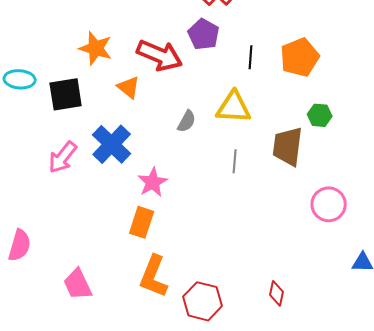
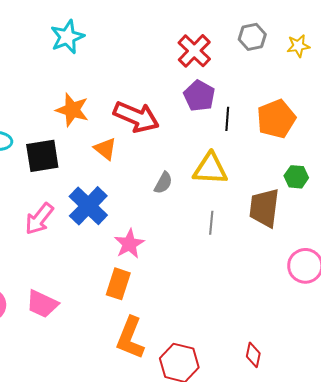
purple pentagon: (204, 34) -> (199, 96), moved
pink trapezoid: (78, 284) -> (42, 304), moved, turned -40

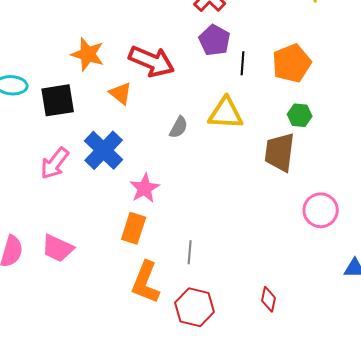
green hexagon: (296, 177) -> (300, 115), moved
gray line: (211, 223) -> (190, 252), moved

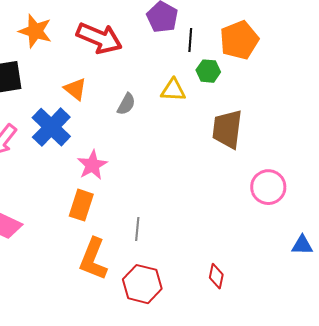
orange triangle: (121, 93) -> (75, 89), moved
yellow triangle: (226, 113) -> (173, 90), size x0.7
green hexagon: (300, 115) -> (208, 71), moved

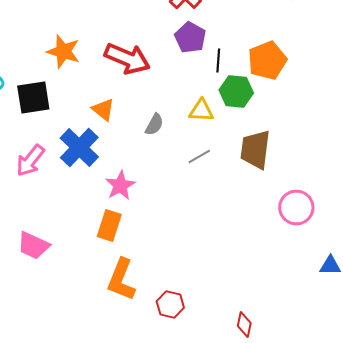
green hexagon: (208, 71) -> (236, 92), size x1.4
gray line: (137, 229) -> (199, 156), moved, turned 55
red diamond: (216, 276) -> (244, 324), moved
red hexagon: (142, 284) -> (170, 304), size x0.7

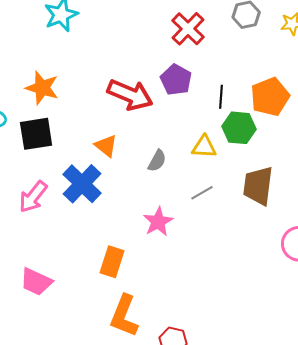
purple pentagon: (190, 38) -> (176, 80), moved
orange star: (63, 52) -> (42, 88), moved
pink star: (120, 186) -> (158, 222), moved

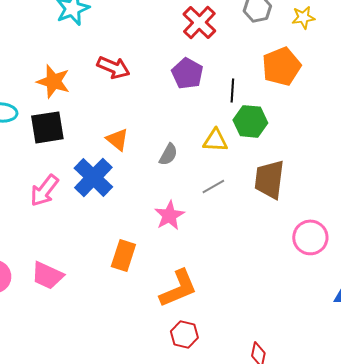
red arrow: (130, 95) -> (113, 67), moved, size x0.7
orange pentagon: (270, 97) -> (281, 66), moved
orange L-shape: (124, 316) -> (178, 288), moved, turned -135

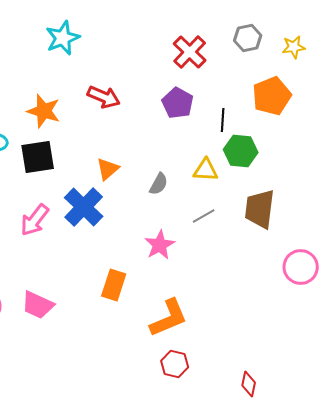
orange triangle: (117, 139) -> (108, 169), turned 40

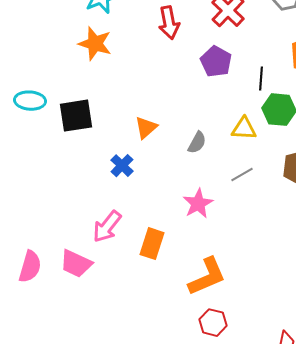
red arrow: (104, 97) -> (169, 23), moved, turned 56
orange star: (44, 111) -> (95, 44), moved
blue cross: (84, 207) -> (122, 166), size x0.6
pink arrow: (35, 220) -> (107, 227), moved

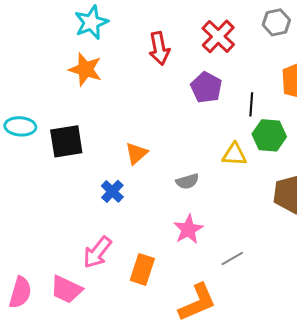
gray semicircle: (197, 143) -> (187, 181), moved, turned 45
gray line: (242, 175) -> (232, 258), moved

